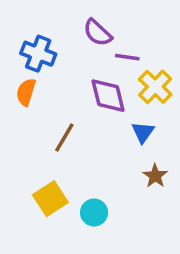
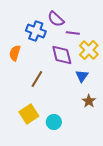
blue cross: (38, 54) -> (36, 31), moved

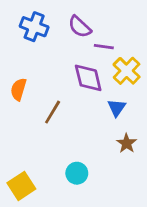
blue cross: (36, 31) -> (34, 27), moved
orange semicircle: (15, 53) -> (18, 89), moved
yellow square: (29, 114) -> (21, 186), moved

